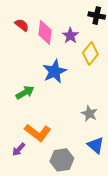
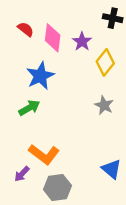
blue star: (55, 71) -> (40, 76), moved
gray star: (89, 114) -> (104, 105), moved
gray hexagon: (62, 160) -> (57, 187), moved

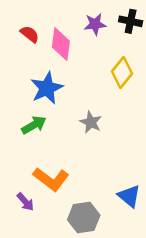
purple star: (82, 41) -> (95, 24), moved, turned 30
gray star: (104, 105) -> (91, 122), moved
purple arrow: (22, 174) -> (25, 202), turned -84
gray hexagon: (57, 187) -> (84, 217), moved

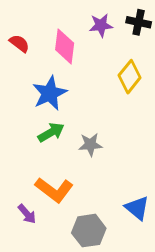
red semicircle: (30, 34) -> (19, 43), moved
gray star: (91, 122) -> (90, 145), moved, turned -30
green arrow: (34, 125) -> (51, 132), moved

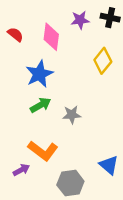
purple arrow: (27, 214) -> (21, 170), turned -77

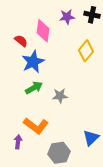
red semicircle: (15, 34) -> (21, 41), moved
blue triangle: (109, 165) -> (91, 138), turned 36
purple arrow: (21, 170) -> (18, 142), turned -56

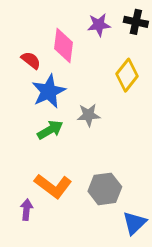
gray star: (60, 96) -> (89, 115), moved
blue triangle: (91, 138) -> (134, 223), moved
gray hexagon: (59, 153) -> (105, 189), moved

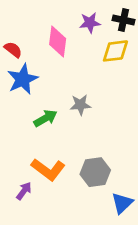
red semicircle: (31, 60) -> (13, 50), moved
yellow diamond: (127, 75) -> (115, 51), moved, turned 44
blue star: (49, 91) -> (23, 79), moved
purple arrow: (26, 210) -> (24, 191), turned 30

